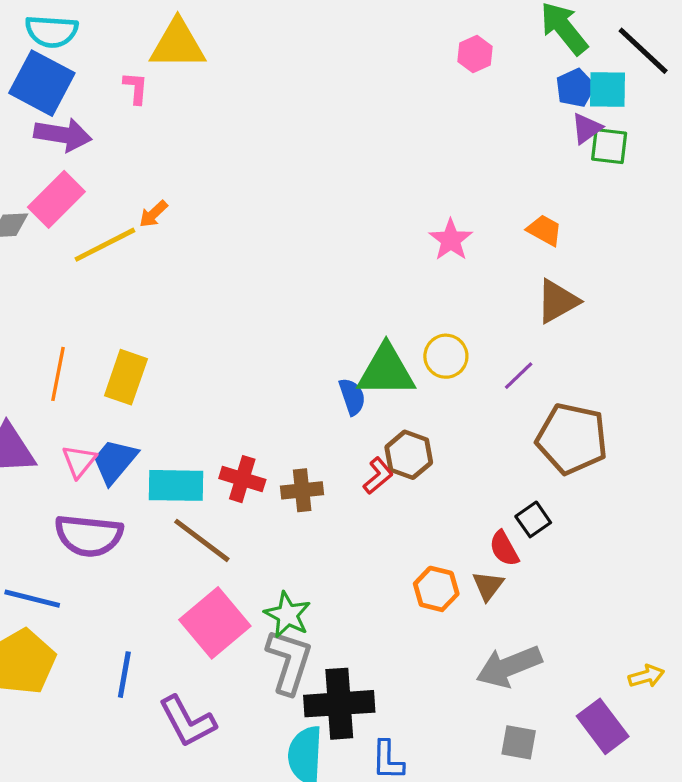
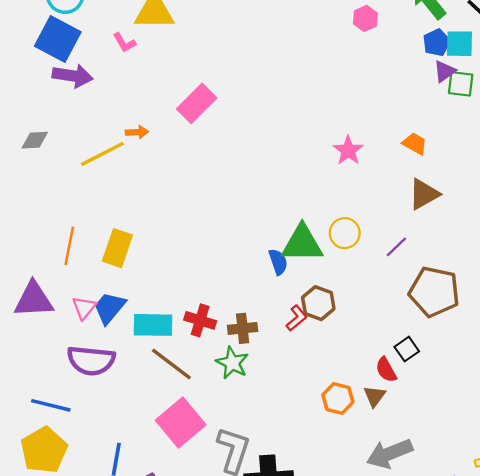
pink L-shape: (136, 88) -> (124, 43), turned 145
pink rectangle: (56, 199) -> (197, 103), moved
orange arrow: (153, 214) -> (137, 132), turned -140
green star: (288, 615) -> (232, 363), moved

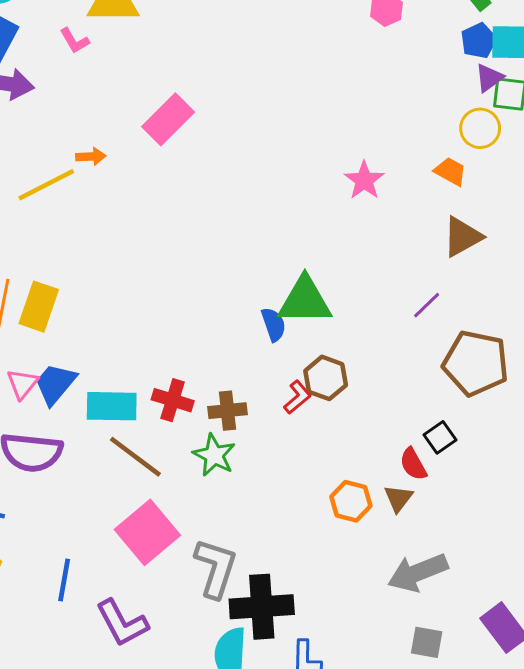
yellow circle: (345, 233) -> (480, 128), moved
yellow rectangle: (117, 248) -> (39, 307), moved

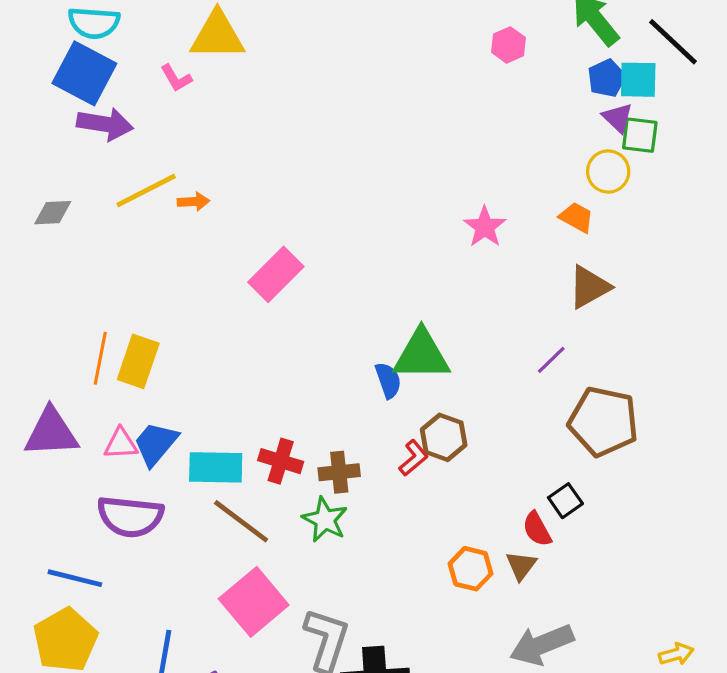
purple triangle: (489, 78) -> (618, 118), turned -40
pink rectangle: (168, 119) -> (276, 274), moved
yellow line: (46, 185) -> (146, 190), moved
pink triangle: (22, 384) -> (121, 444), turned 48

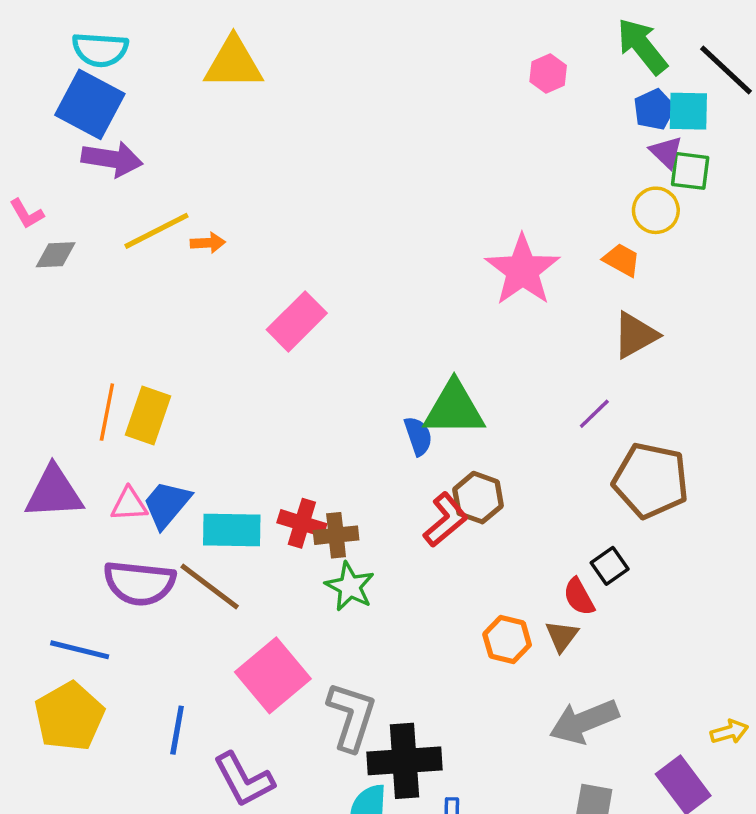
pink L-shape: (176, 78) -> (27, 214), moved
pink star: (485, 227) -> (522, 270), size x1.6
red L-shape: (414, 458) -> (446, 520), size x1.4
brown cross: (339, 472) -> (336, 535), moved
brown line: (241, 521) -> (210, 586), moved

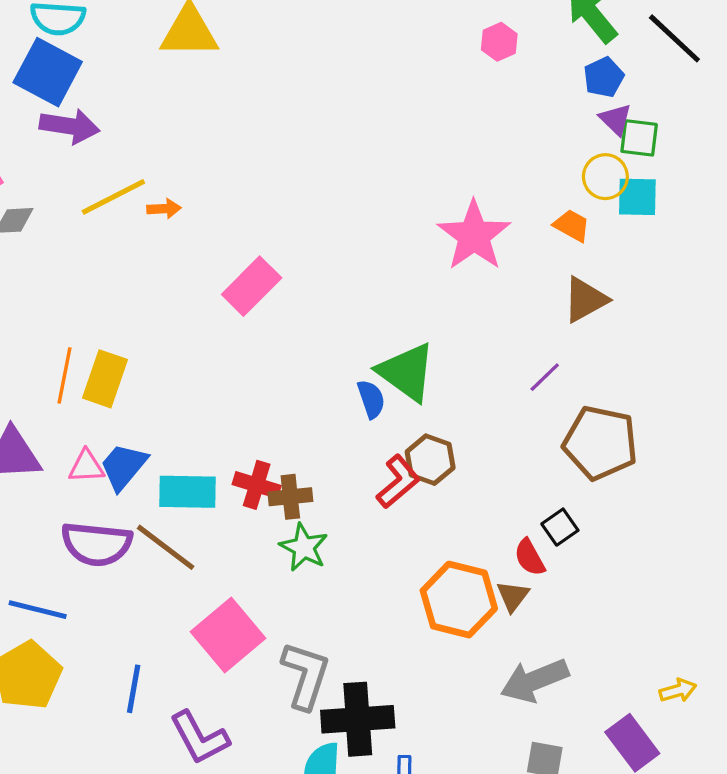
cyan square: (688, 111) -> (637, 197), moved
green triangle: (454, 409) -> (407, 372), turned 36
orange hexagon: (507, 639) -> (459, 600), size x1.6

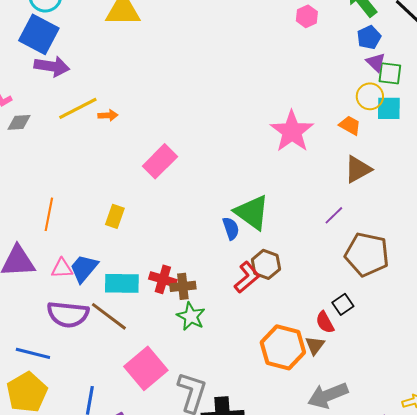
yellow rectangle: (105, 379) -> (115, 216), moved, size x0.7

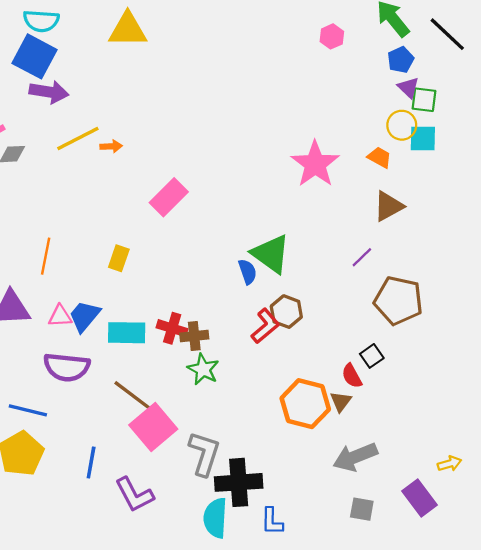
brown line: (109, 316) -> (133, 396), moved

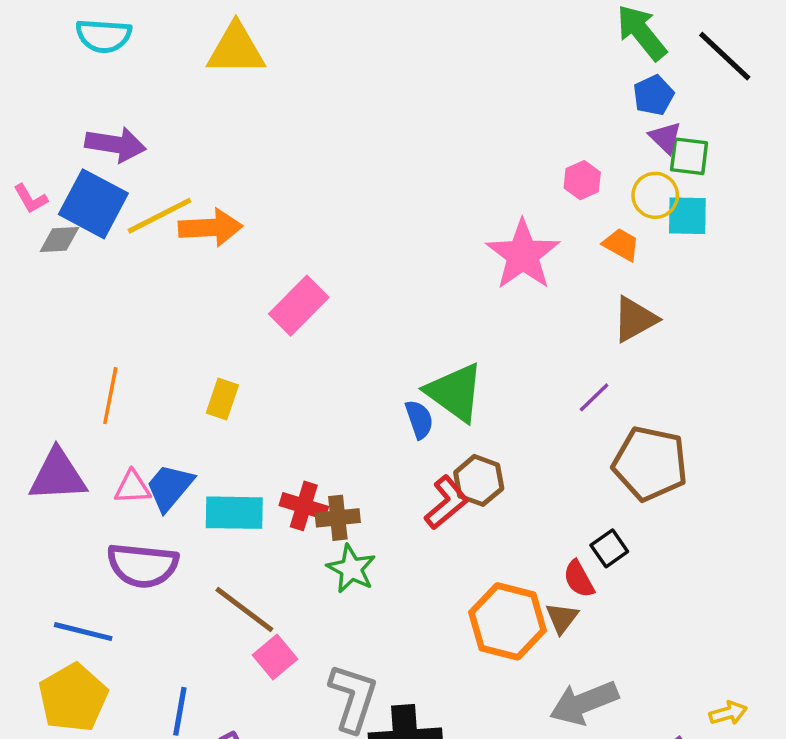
pink hexagon: (332, 36) -> (582, 180), moved
blue square: (35, 56) -> (93, 204), moved
orange arrow: (111, 146) -> (210, 228), size x1.8
pink square: (153, 427) -> (275, 657), size x0.6

